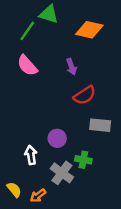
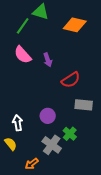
purple arrow: (71, 67) -> (48, 60), moved
white arrow: (31, 155) -> (18, 123), moved
green cross: (83, 160) -> (70, 134), turned 32
yellow semicircle: (14, 190) -> (11, 144), moved

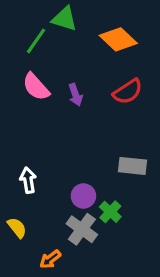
orange diamond: (75, 25) -> (118, 39), turned 30
red semicircle: (71, 80) -> (128, 92), moved
purple circle: (48, 116) -> (83, 196), moved
white arrow: (18, 123) -> (28, 180), moved

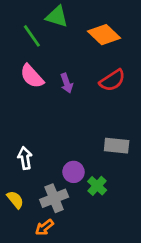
green line: (36, 41) -> (32, 36), turned -70
gray cross: (82, 229) -> (54, 198), moved, turned 32

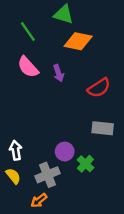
green triangle: (57, 17) -> (63, 14), moved
orange diamond: (104, 35) -> (78, 41), moved, turned -32
red semicircle: (112, 80) -> (99, 88), moved
white arrow: (25, 158) -> (16, 150), moved

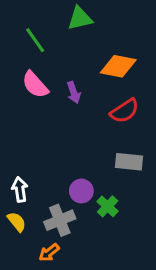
green triangle: (63, 14) -> (80, 18), turned -30
orange diamond: (78, 41) -> (118, 66), moved

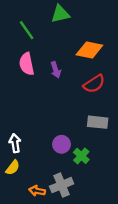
pink semicircle: (35, 85) -> (27, 64), turned 30
gray cross: (60, 220) -> (62, 185), moved
yellow semicircle: (17, 222) -> (13, 168), turned 77
orange arrow: (49, 253) -> (37, 191), turned 49

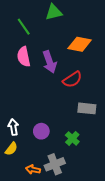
purple arrow: (56, 70) -> (50, 62), size x1.5
red semicircle: (94, 84) -> (72, 79), moved
purple circle: (62, 144) -> (41, 131), moved

